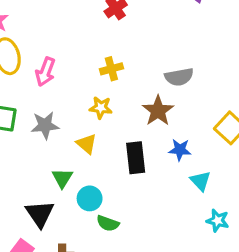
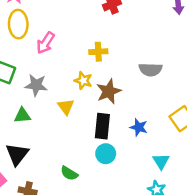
brown star: (158, 111) -> (109, 91), moved
green triangle: (62, 178) -> (22, 115), moved, turned 42
cyan triangle: (201, 181) -> (161, 161), moved
cyan circle: (90, 198) -> (106, 154), moved

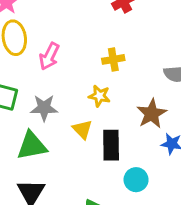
brown star: (109, 91) -> (152, 114), moved
green triangle: (22, 115) -> (32, 146), size x1.5
black rectangle: (102, 126) -> (111, 145), moved

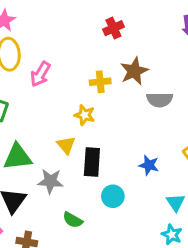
gray star: (44, 108) -> (50, 181), moved
brown star: (152, 114) -> (134, 71), moved

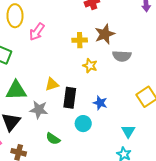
yellow star: (85, 115) -> (90, 66), moved
yellow triangle: (66, 145) -> (52, 84), turned 48
blue star: (149, 165) -> (100, 103), moved

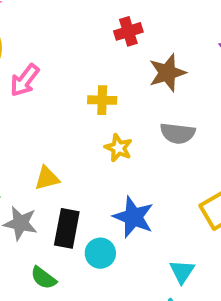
brown star: (105, 34) -> (167, 73), moved
black rectangle: (70, 98) -> (67, 228), moved
blue star: (100, 103) -> (133, 217), size x1.5

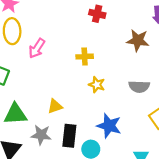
red cross: (128, 31) -> (97, 14), turned 35
brown star: (167, 73) -> (138, 40), moved, turned 30
gray semicircle: (178, 133) -> (139, 87), moved

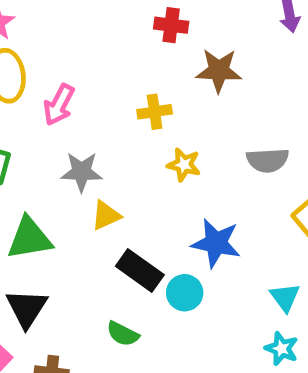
brown star: (138, 40) -> (219, 71), moved
gray star: (41, 135) -> (82, 172), moved
black rectangle: (69, 136) -> (140, 271), turned -55

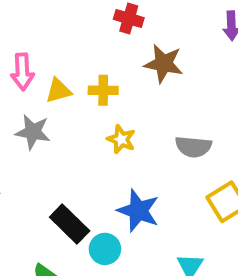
pink arrow: (59, 105) -> (22, 72), turned -39
yellow triangle: (106, 215) -> (58, 91), moved

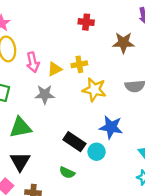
brown star: (164, 64) -> (123, 43), moved
yellow star: (121, 139) -> (94, 90), size x1.5

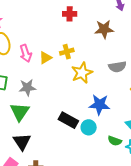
yellow star: (94, 90) -> (82, 73), turned -30
gray star: (45, 94) -> (27, 87), moved
green triangle: (20, 128) -> (20, 112), turned -40
green semicircle: (67, 173) -> (115, 141), moved

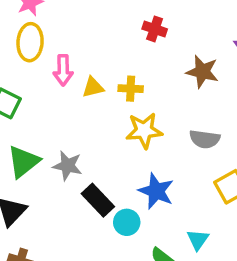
gray star: (27, 87) -> (67, 166), moved

